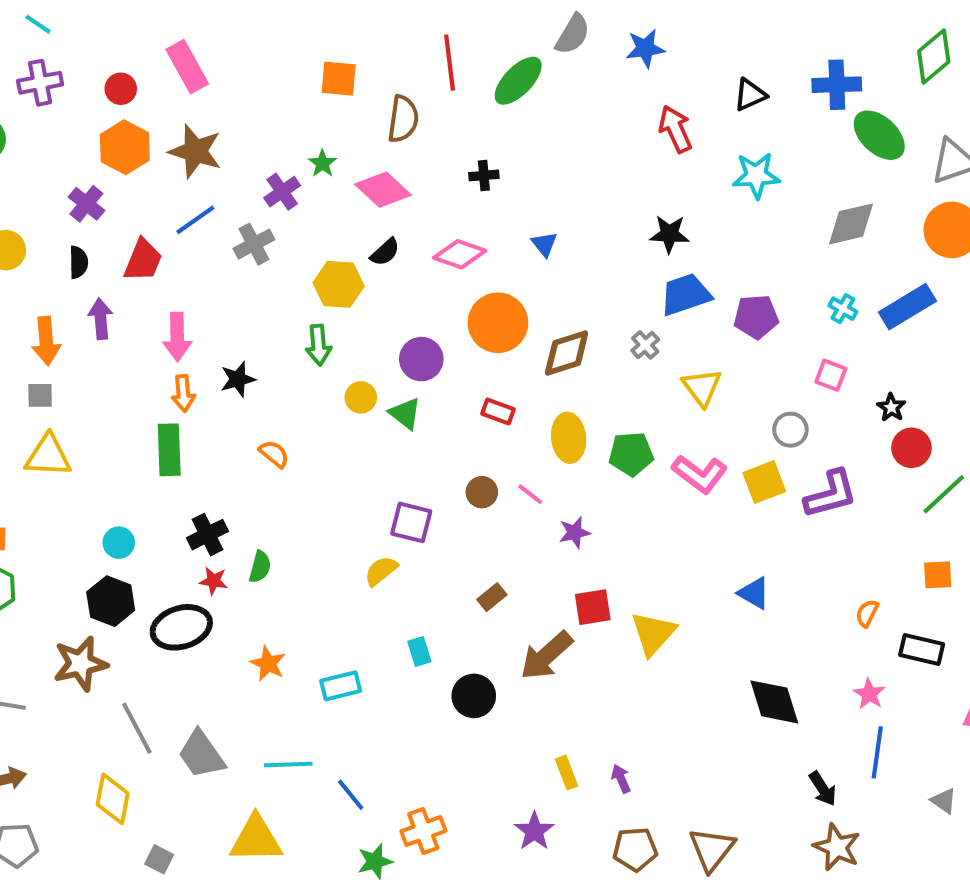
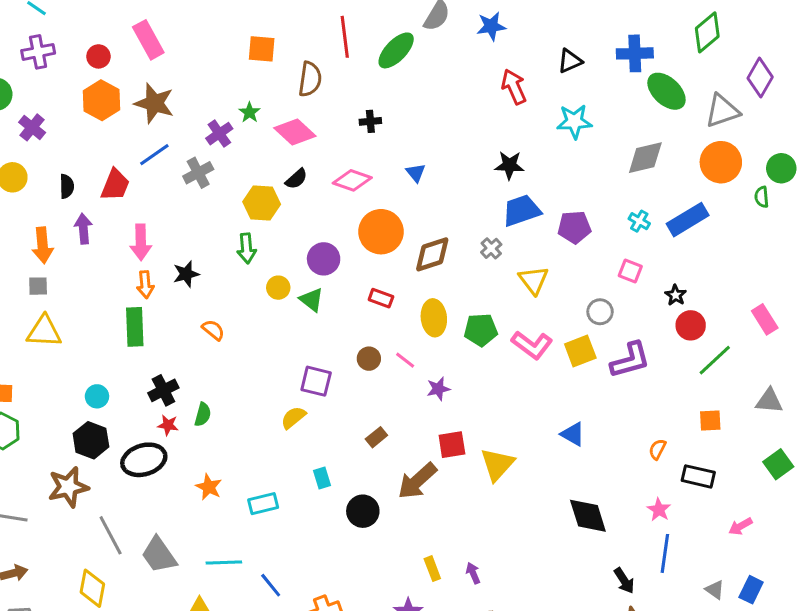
purple cross: (86, 204) -> (32, 127), moved

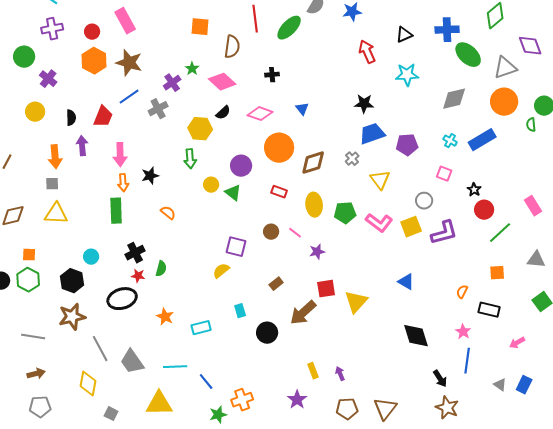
purple diamond: (760, 78) -> (530, 46), turned -50
black hexagon: (91, 440) -> (72, 281), moved

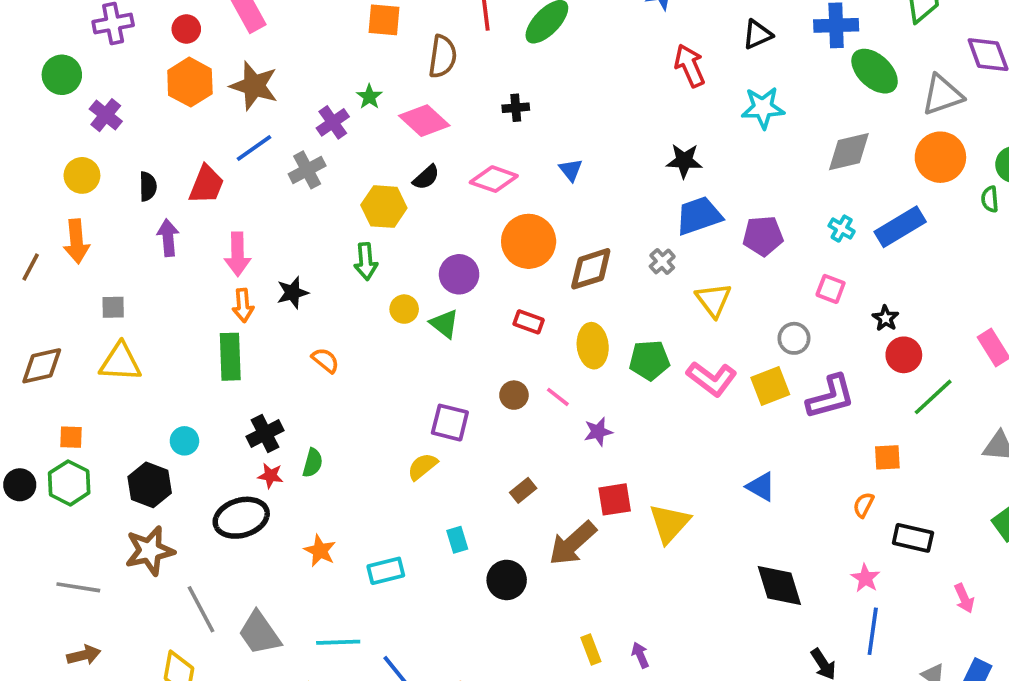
orange arrow: (55, 157) -> (76, 241), moved
orange square: (497, 273) -> (887, 457), moved
pink arrow: (517, 343) -> (964, 598), turned -84

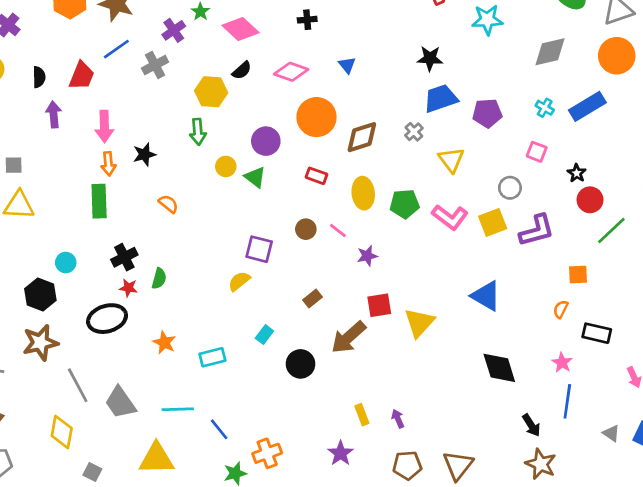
blue triangle: (761, 487) -> (486, 296), size x1.4
cyan rectangle: (457, 540) -> (264, 335), turned 54

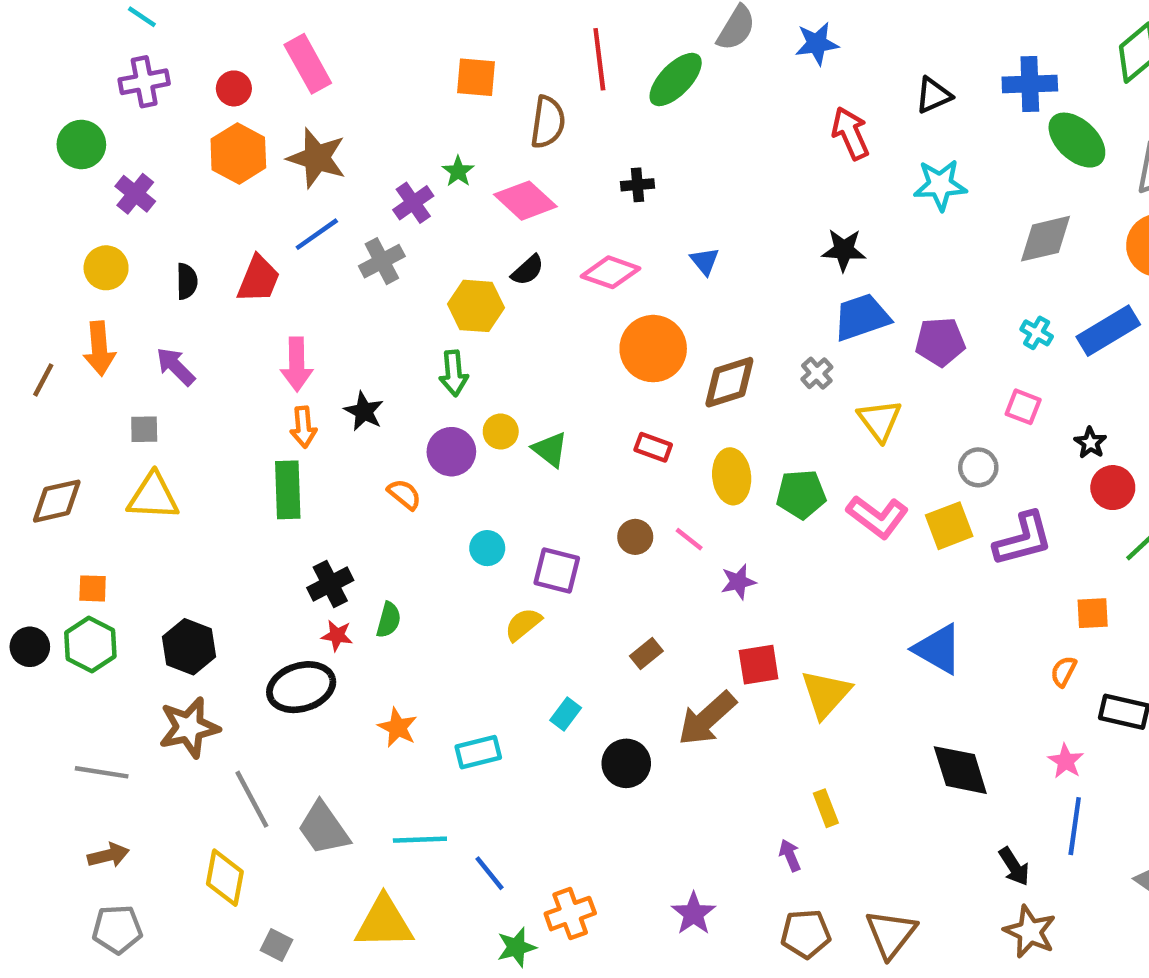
purple arrow: (54, 114) -> (176, 366), moved, turned -40
purple circle: (266, 141) -> (451, 452), moved
black star: (144, 154) -> (364, 411), turned -30
cyan circle: (66, 263) -> (487, 548), moved
yellow rectangle: (362, 415) -> (826, 808), moved

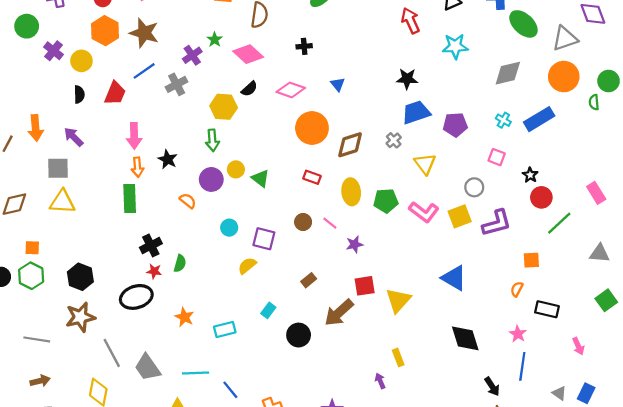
yellow circle: (106, 268) -> (81, 61), moved
gray square: (144, 429) -> (58, 168), size x1.5

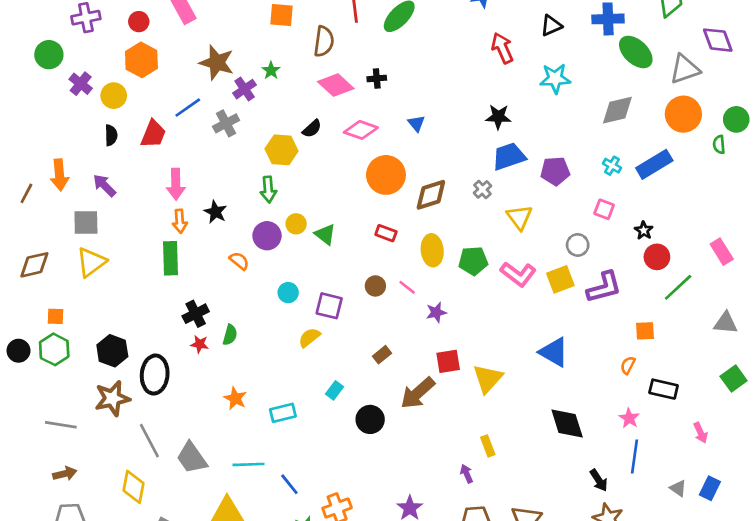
brown star: (144, 33) -> (217, 63), moved
pink diamond: (248, 54) -> (336, 85), moved
yellow triangle: (62, 202) -> (91, 262), turned -40
black ellipse: (136, 297) -> (155, 375), moved, turned -68

